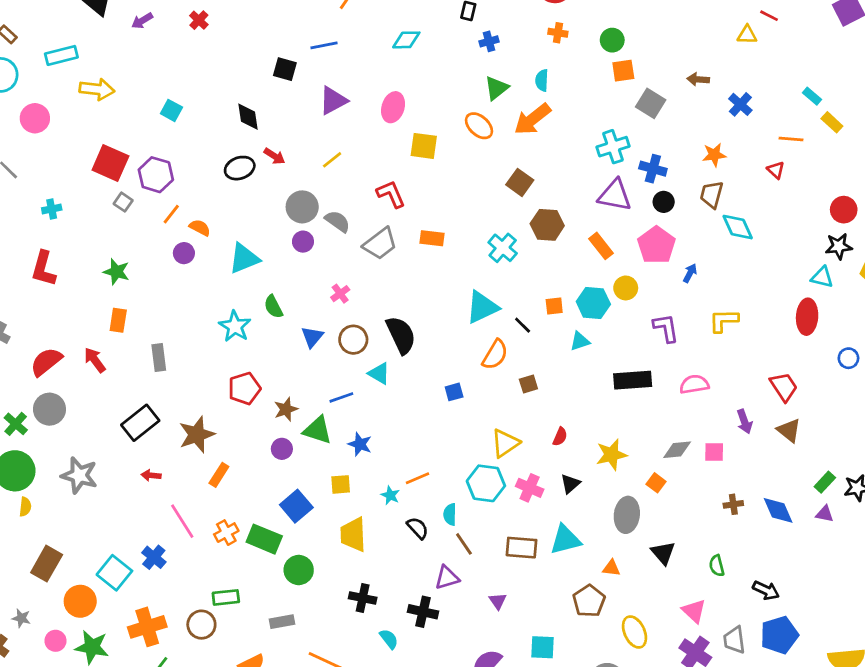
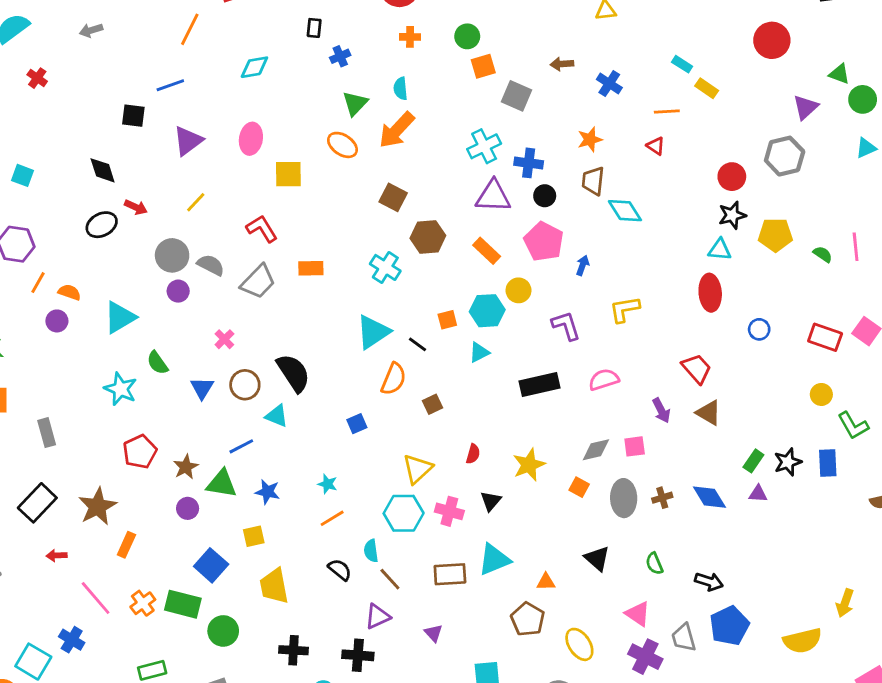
cyan star: (390, 495) -> (327, 484), moved
gray ellipse: (627, 515) -> (624, 498), moved

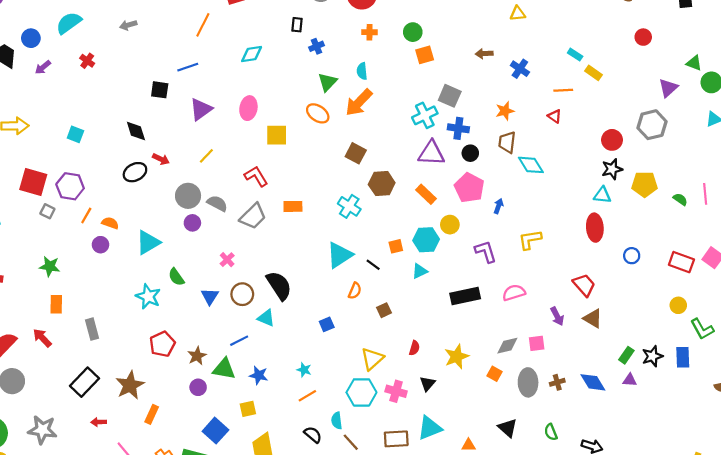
red circle: (772, 40) -> (643, 37), size x0.6
gray square: (516, 96) -> (450, 96), moved
orange semicircle: (394, 379) -> (355, 291), size x0.7

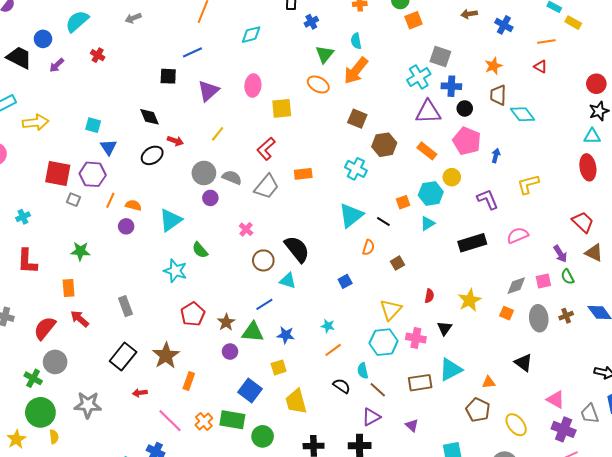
red L-shape: (256, 176) -> (266, 149), turned -95
blue triangle: (210, 296) -> (108, 147), moved
orange rectangle: (56, 304) -> (69, 288), moved
green semicircle: (551, 432) -> (568, 277), moved

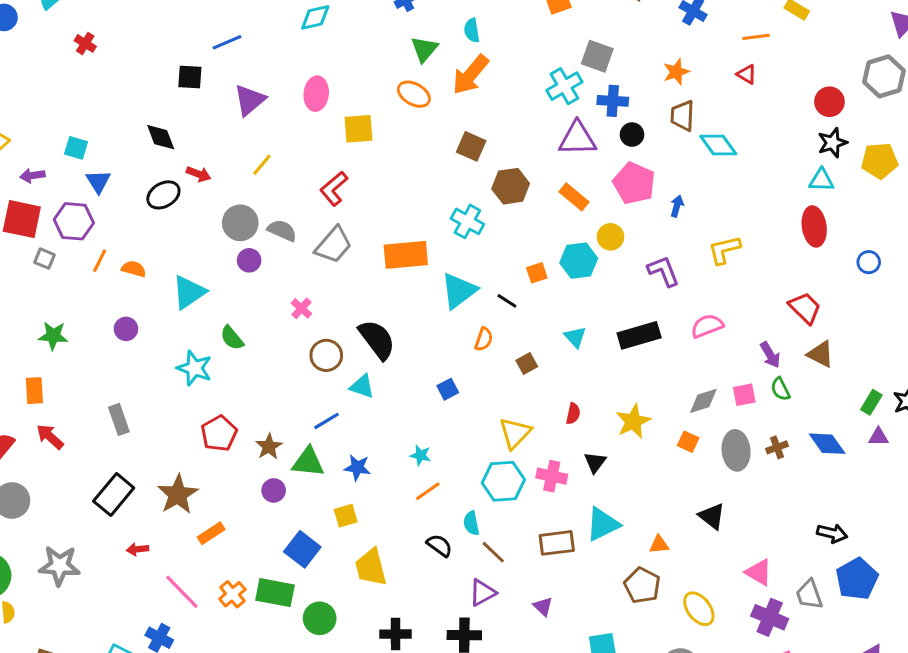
purple arrow: (57, 65) -> (32, 176), moved, turned 35
orange rectangle: (303, 174) -> (406, 255), moved, size x1.6
cyan triangle: (428, 223) -> (575, 337), moved, turned -42
purple circle: (126, 226) -> (126, 329), moved
orange rectangle: (189, 381) -> (211, 533), turned 36

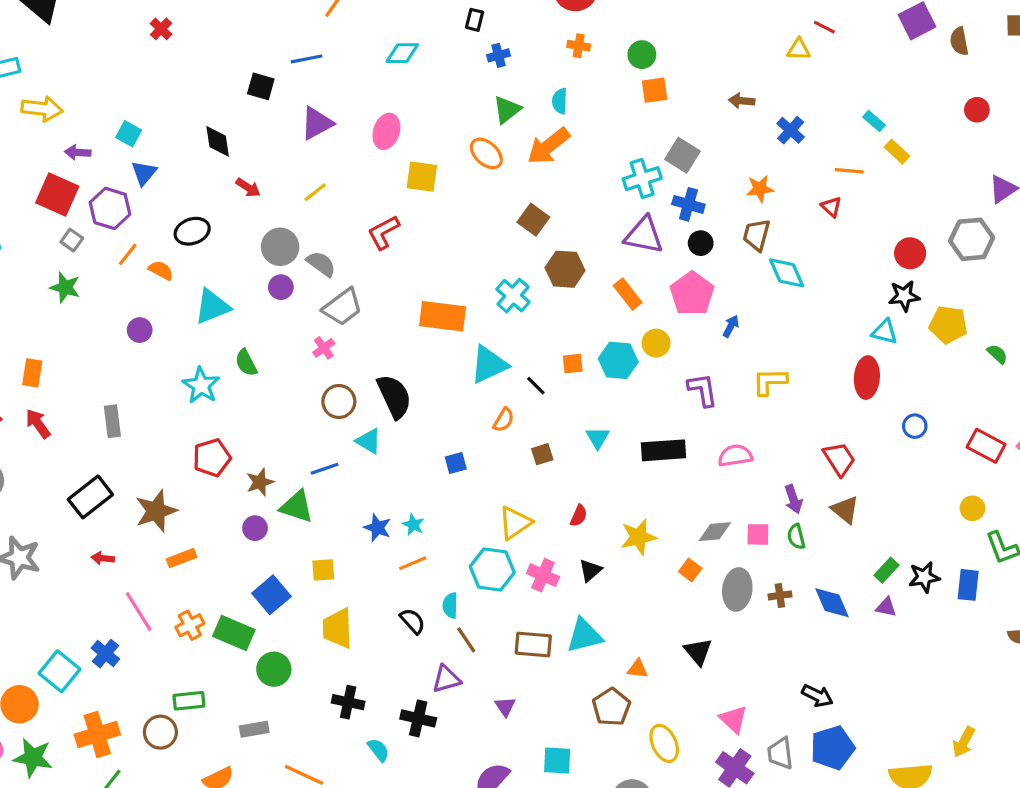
black ellipse: (163, 195) -> (192, 231), moved
gray trapezoid: (333, 245) -> (342, 307), moved
green star: (53, 336) -> (65, 287), moved
blue star: (357, 468) -> (377, 528), moved

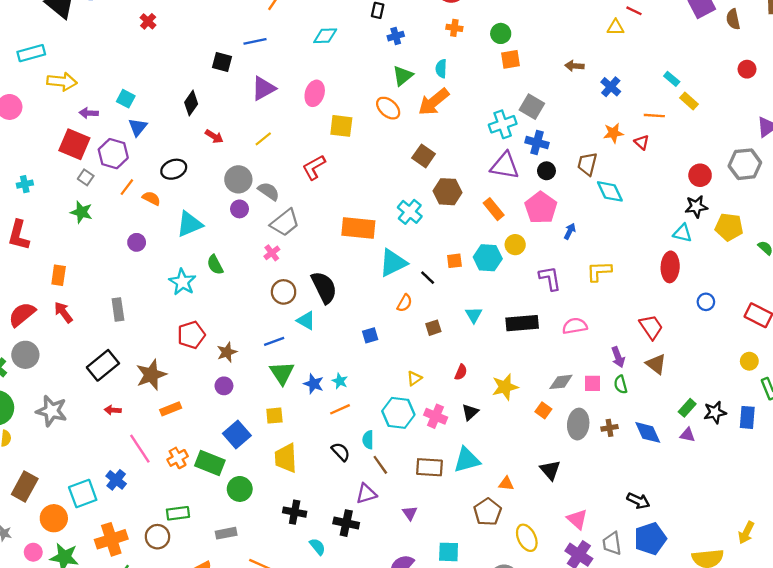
black diamond: (218, 141) -> (191, 103), turned 45
orange star: (760, 189) -> (613, 133), moved
green triangle: (297, 507) -> (282, 373), moved, turned 40
yellow triangle: (515, 523) -> (414, 378), size x0.6
cyan square: (59, 671) -> (83, 493), turned 32

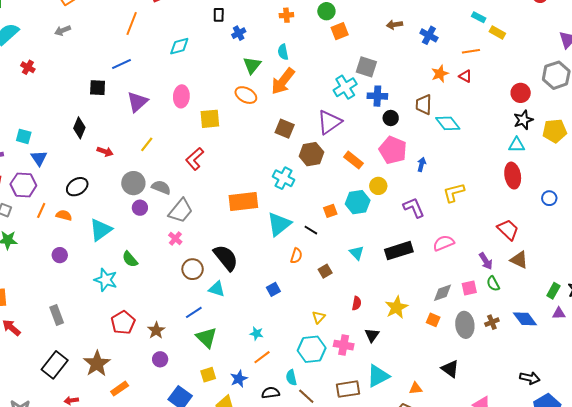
purple triangle: (505, 166) -> (329, 122), moved, turned -32
blue star: (314, 384) -> (239, 379), moved, turned -30
black semicircle: (341, 452) -> (271, 393), turned -42

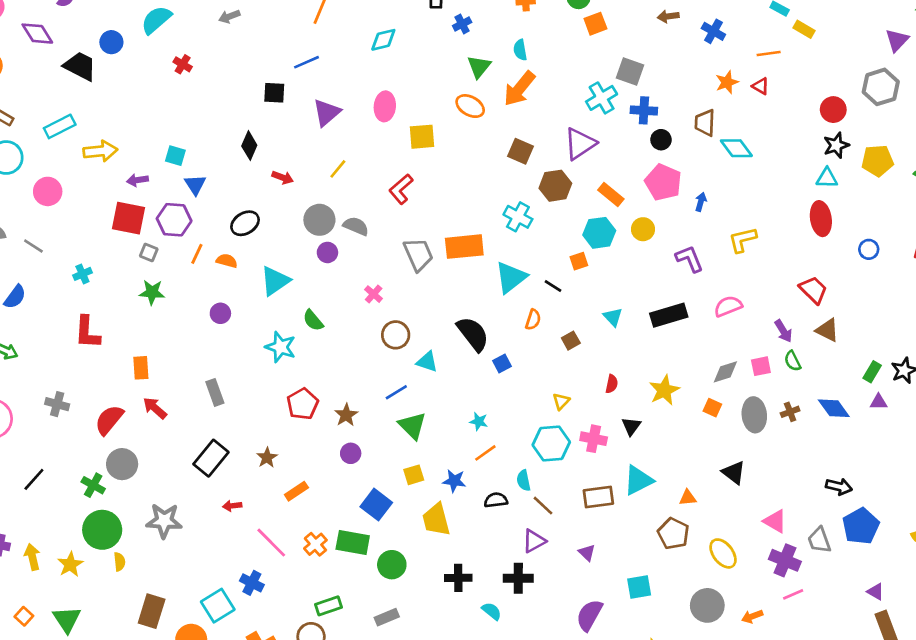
cyan hexagon: (358, 202) -> (599, 233), moved
gray trapezoid: (181, 211) -> (418, 254), moved, turned -64
black semicircle: (226, 258) -> (473, 334), moved
brown star: (97, 364) -> (267, 458), size x0.6
blue star: (239, 379) -> (454, 481), turned 30

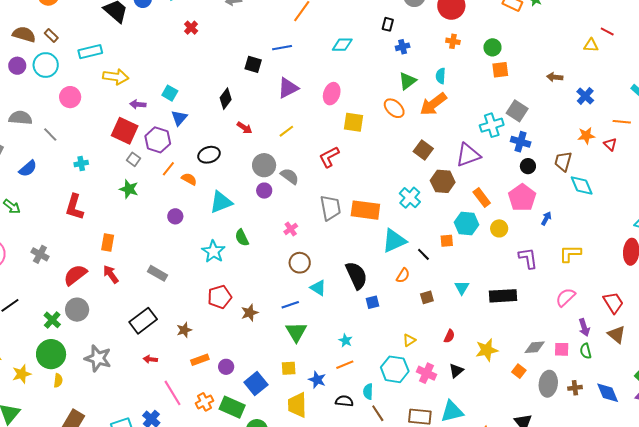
pink semicircle: (728, 306) -> (566, 297), moved, turned -35
gray rectangle: (215, 392) -> (157, 273), turned -54
purple circle: (351, 453) -> (226, 367), moved

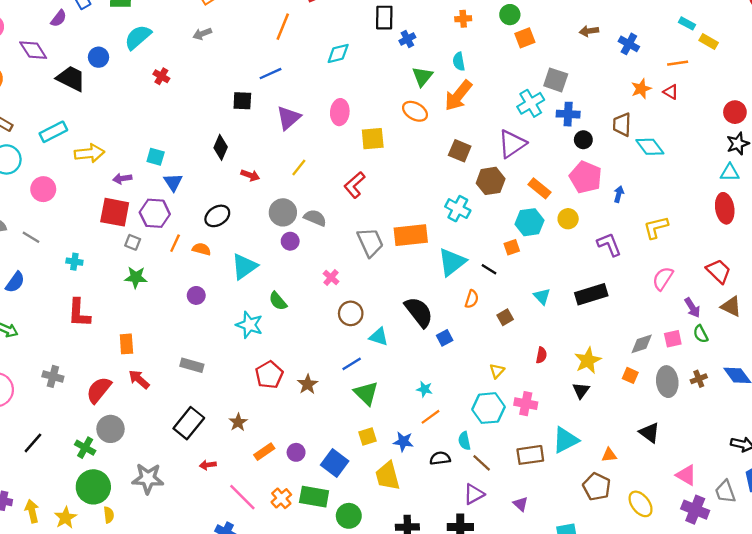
black rectangle: (388, 24) -> (384, 18), size x1.5
cyan cross: (81, 164) -> (74, 262), turned 32
black triangle: (456, 371) -> (581, 390), moved

